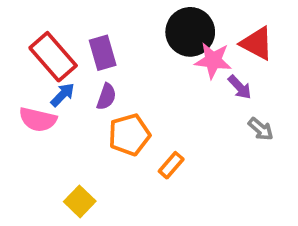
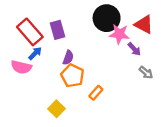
purple semicircle: (106, 97) -> (68, 58), moved
orange pentagon: (129, 135) -> (72, 76), turned -30
yellow square: (80, 201) -> (56, 109), moved

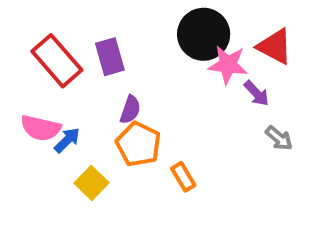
blue arrow: (35, 53) -> (67, 140), moved
orange rectangle: (96, 93) -> (183, 177), turned -72
yellow square: (56, 109) -> (92, 183), moved

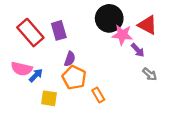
yellow square: (92, 183) -> (49, 98), turned -35

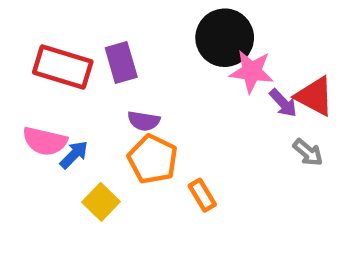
red triangle: (148, 25) -> (315, 96), moved
red rectangle: (30, 33) -> (63, 67), turned -32
purple semicircle: (70, 59) -> (144, 121), turned 80
yellow square: (49, 98) -> (101, 202), turned 35

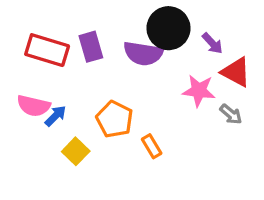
pink star: (252, 71) -> (199, 91), moved
purple arrow: (283, 103) -> (212, 43), moved
purple semicircle: (144, 121) -> (143, 53), moved, size x1.6

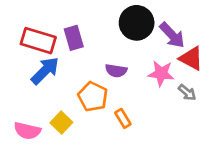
purple arrow: (212, 43) -> (172, 35), size x1.5
purple semicircle: (143, 53) -> (116, 71), moved, size x0.7
pink semicircle: (34, 106) -> (27, 131), moved
blue arrow: (55, 116) -> (45, 71), moved, size x1.6

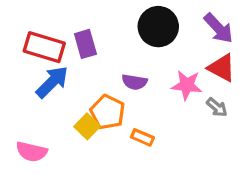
purple arrow: (172, 35) -> (218, 28), moved
orange rectangle: (123, 118) -> (142, 137), turned -36
yellow square: (61, 123) -> (87, 126), moved

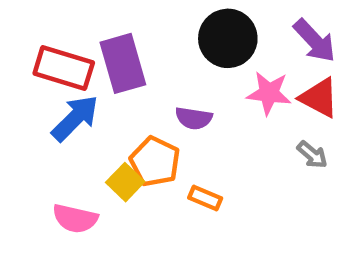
purple rectangle: (85, 44) -> (123, 63), size x1.4
pink star: (187, 85) -> (269, 93), moved
pink semicircle: (32, 152) -> (75, 219), moved

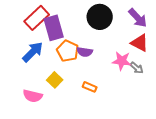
red rectangle: (64, 68) -> (37, 18), moved, turned -60
pink star: (269, 93) -> (122, 61), moved
orange pentagon: (155, 162) -> (68, 51), moved

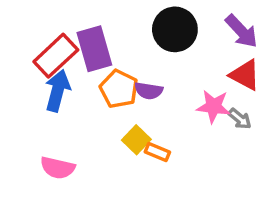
red rectangle: (37, 18) -> (56, 56), moved
blue arrow: (33, 52) -> (58, 91), turned -30
yellow square: (55, 80) -> (136, 140), moved

